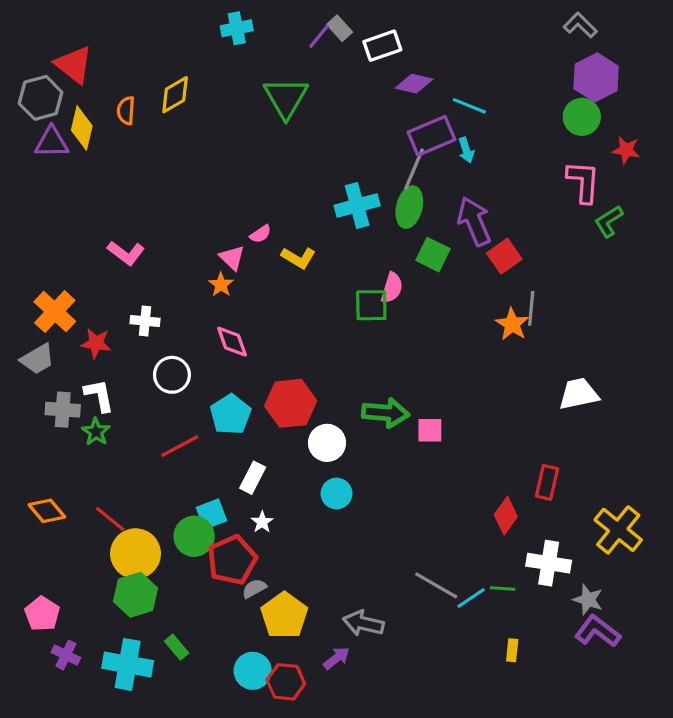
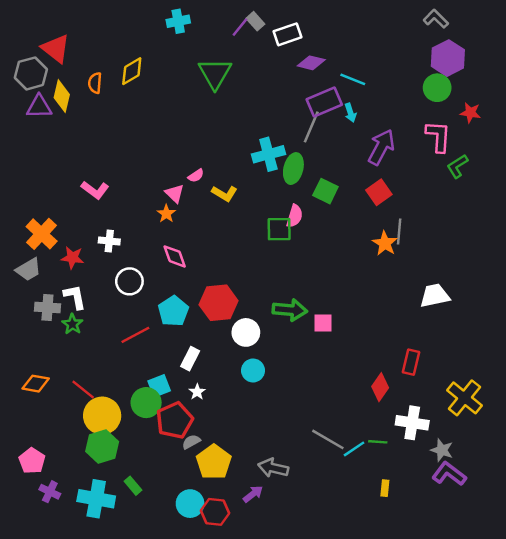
green ellipse: (409, 207) -> (293, 169), moved
purple arrow: (474, 221) -> (381, 147), moved, turned 51
orange diamond: (47, 511) -> (36, 384), turned -40

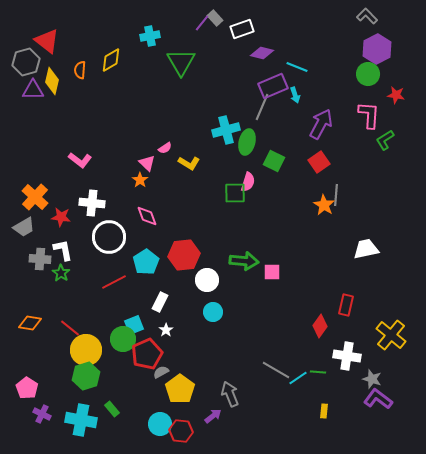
cyan cross: (178, 21) -> (150, 36), moved
white cross: (109, 241) -> (92, 203), size x1.4
white circle: (129, 281) -> (109, 237), size x1.4
gray arrow: (273, 468) -> (230, 394), turned 55

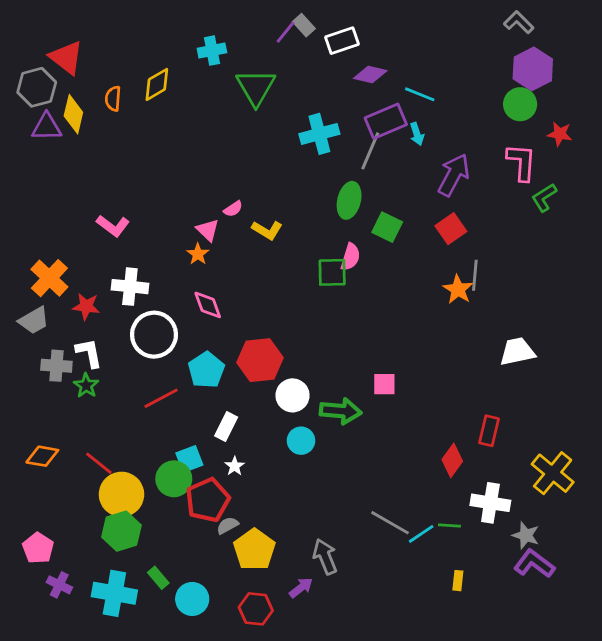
cyan cross: (226, 130) -> (319, 134), moved
green arrow: (244, 261) -> (341, 411), moved
cyan circle: (160, 424) -> (192, 599), moved

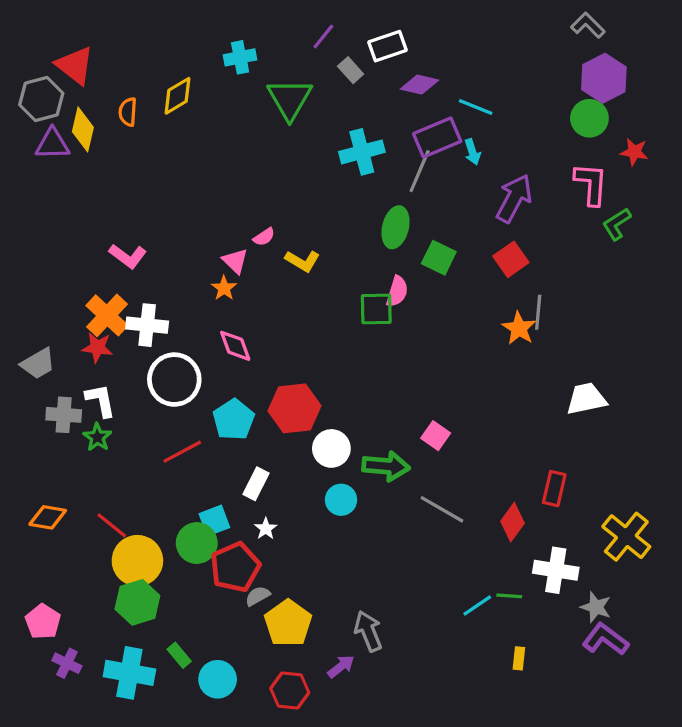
gray rectangle: (304, 25) -> (351, 70), moved
orange cross: (49, 278) -> (107, 315), moved
pink square: (384, 384) -> (436, 436), turned 35
gray line: (390, 523) -> (442, 509), moved

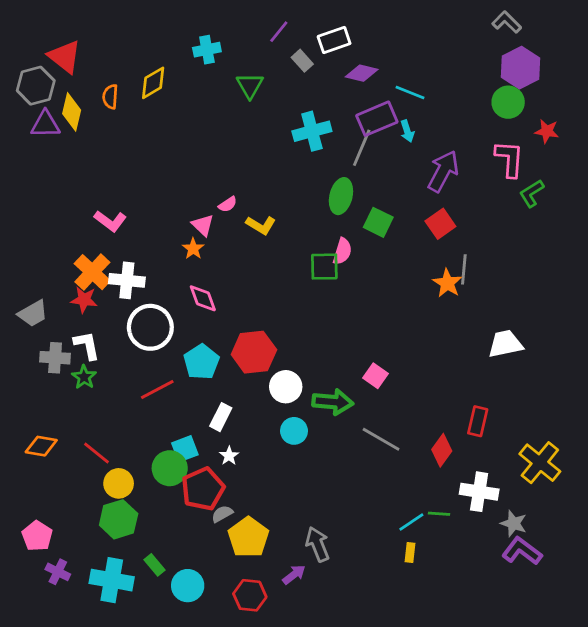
green triangle: (290, 99) -> (250, 86), size x0.7
yellow circle: (137, 561) -> (119, 483), size x0.7
yellow rectangle: (519, 658) -> (410, 552), moved

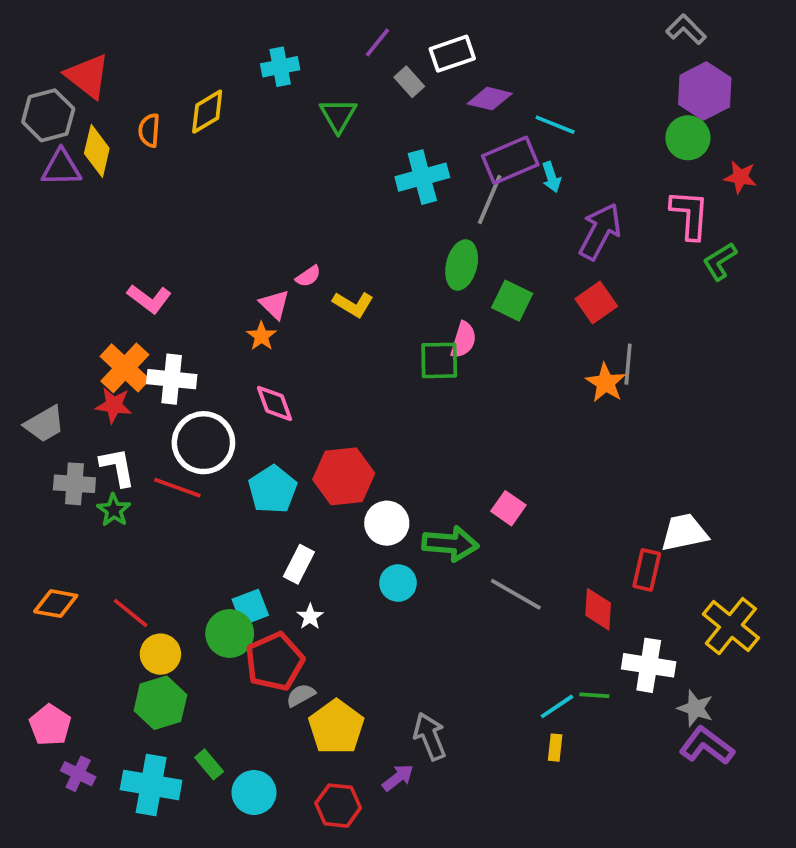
white trapezoid: (505, 344) -> (684, 532), moved
red line: (157, 389) -> (177, 488), moved, turned 48
red diamond: (442, 450) -> (598, 609), turned -32

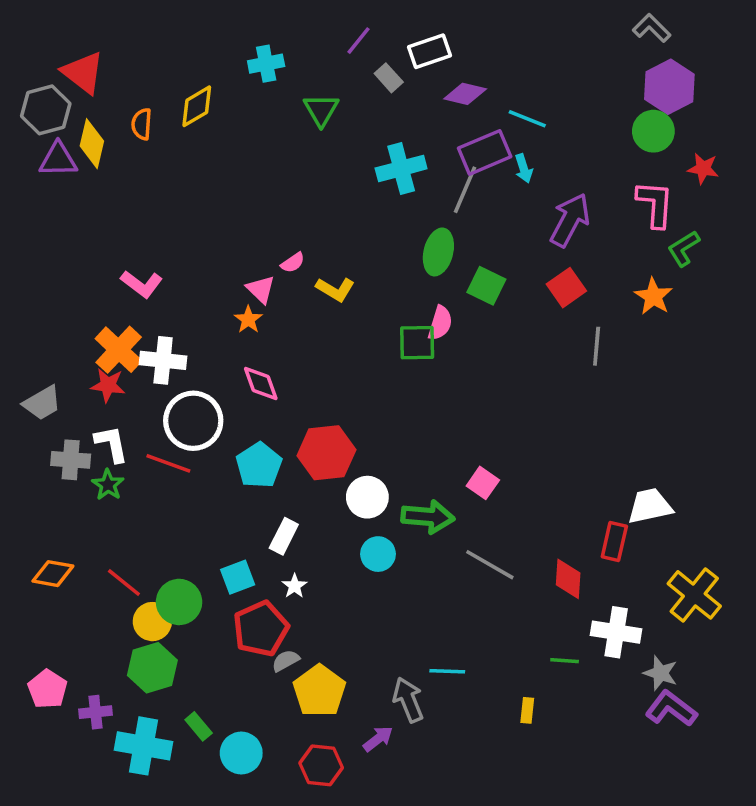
orange star: (606, 383) -> (653, 296), moved
green circle: (230, 633) -> (179, 602), moved
cyan line: (557, 706) -> (447, 671), moved, turned 36
purple cross: (78, 774) -> (96, 712), moved, turned -32

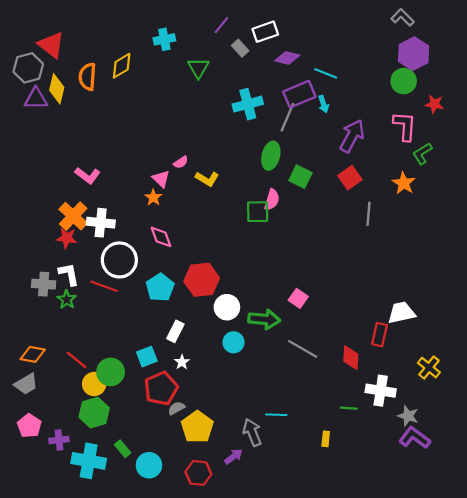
orange semicircle: (142, 124) -> (88, 77), size x1.4
gray trapezoid: (42, 403) -> (26, 384), moved
yellow cross: (694, 595) -> (429, 368), size x0.7

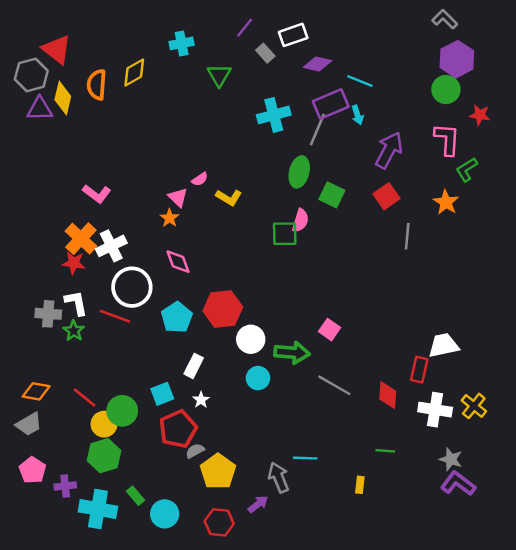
white cross: (101, 223) -> (111, 246), turned -32
white cross: (381, 391) -> (435, 410), moved

